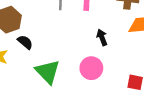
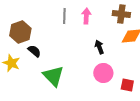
pink circle: (91, 68) -> (103, 73), moved

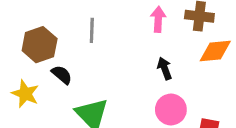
gray line: (64, 16) -> (92, 30), moved
pink arrow: (86, 16) -> (158, 19), moved

